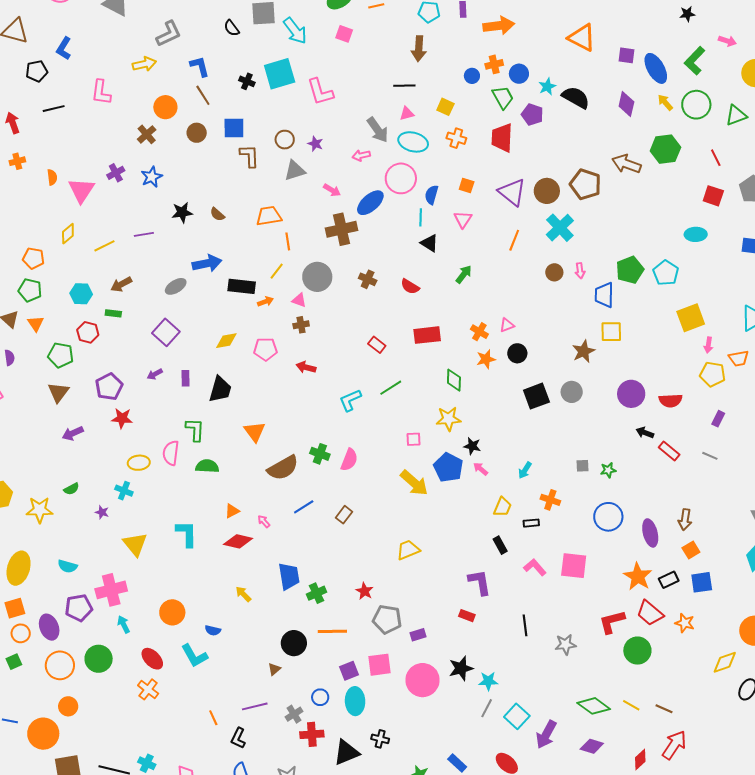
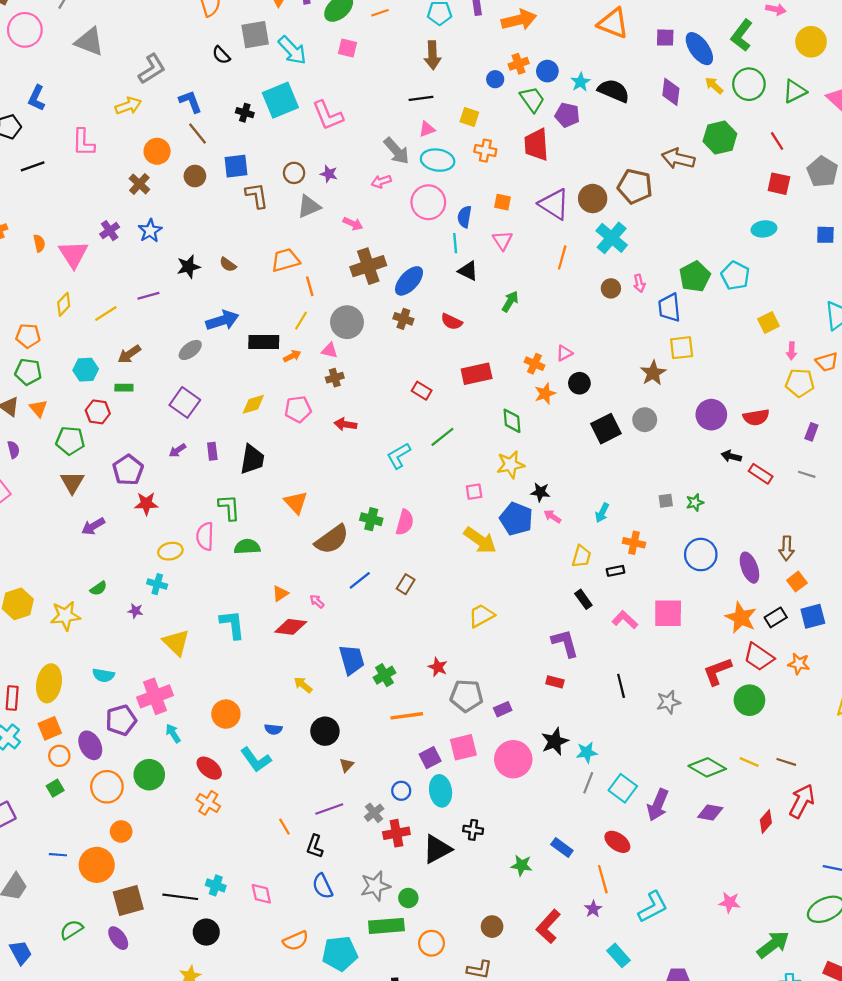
blue ellipse: (370, 203) -> (409, 281), moved
yellow square: (691, 318) -> (768, 323), size x0.7
black circle: (294, 643) -> (325, 731), moved

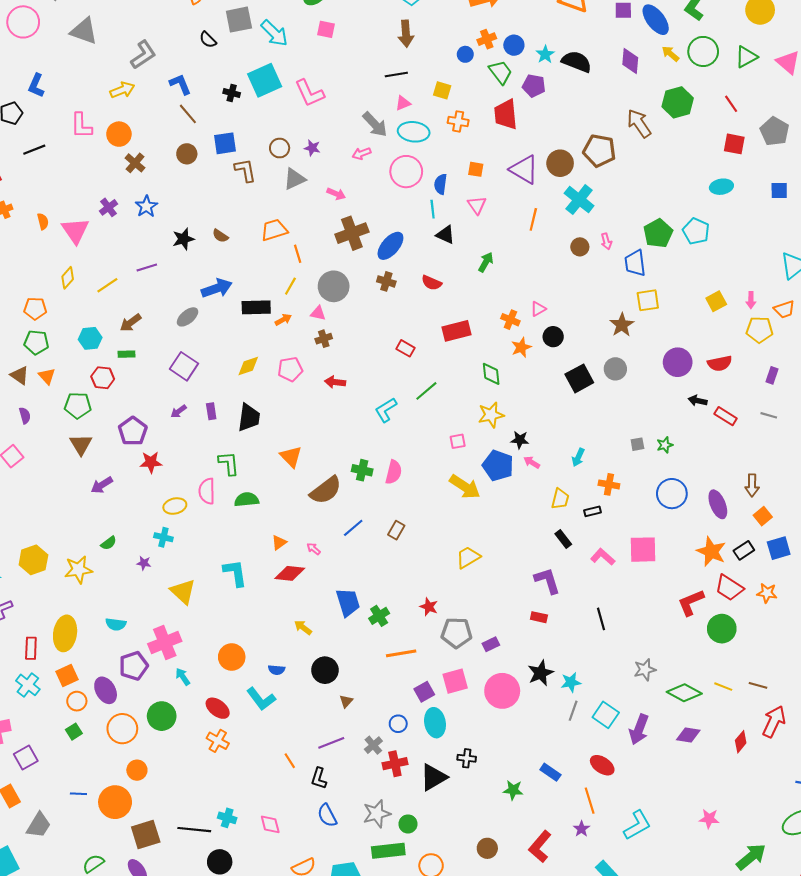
orange circle: (157, 151) -> (119, 134), moved
brown arrow: (678, 159) -> (639, 123), turned 44
yellow square: (768, 323) -> (716, 301), moved
gray star: (668, 702) -> (645, 670), moved

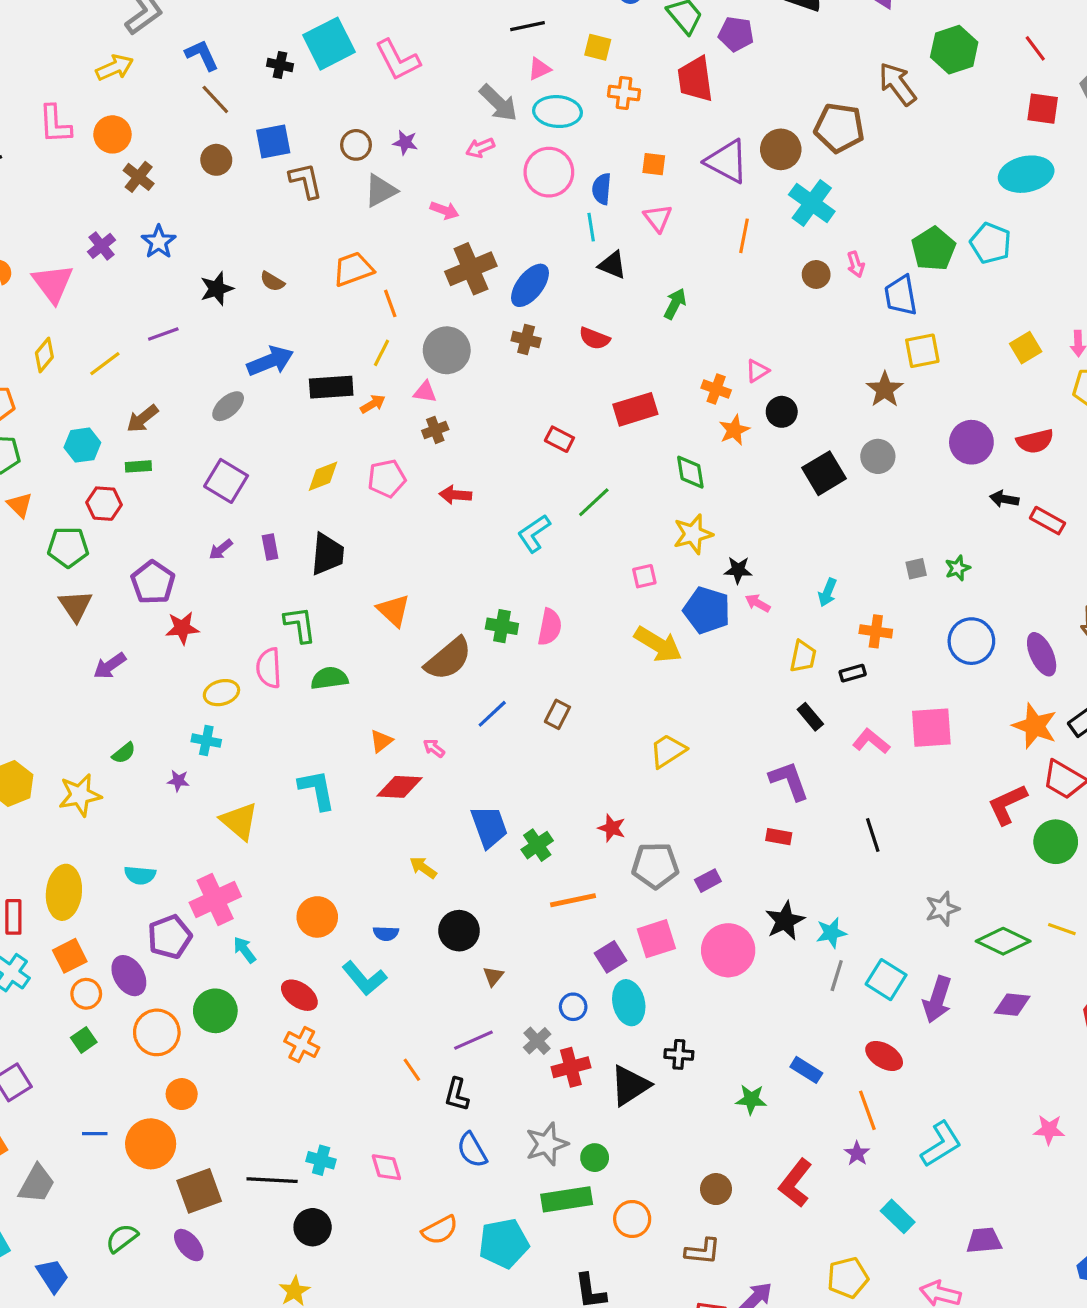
cyan ellipse: (721, 187) -> (1026, 174), size x1.5

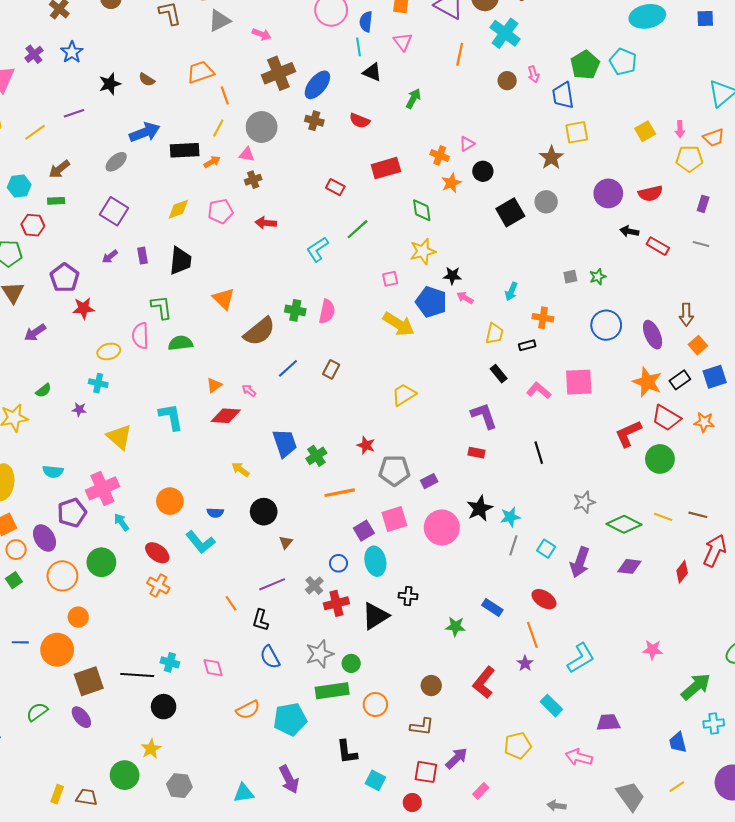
cyan square: (886, 980) -> (546, 549), size x0.7

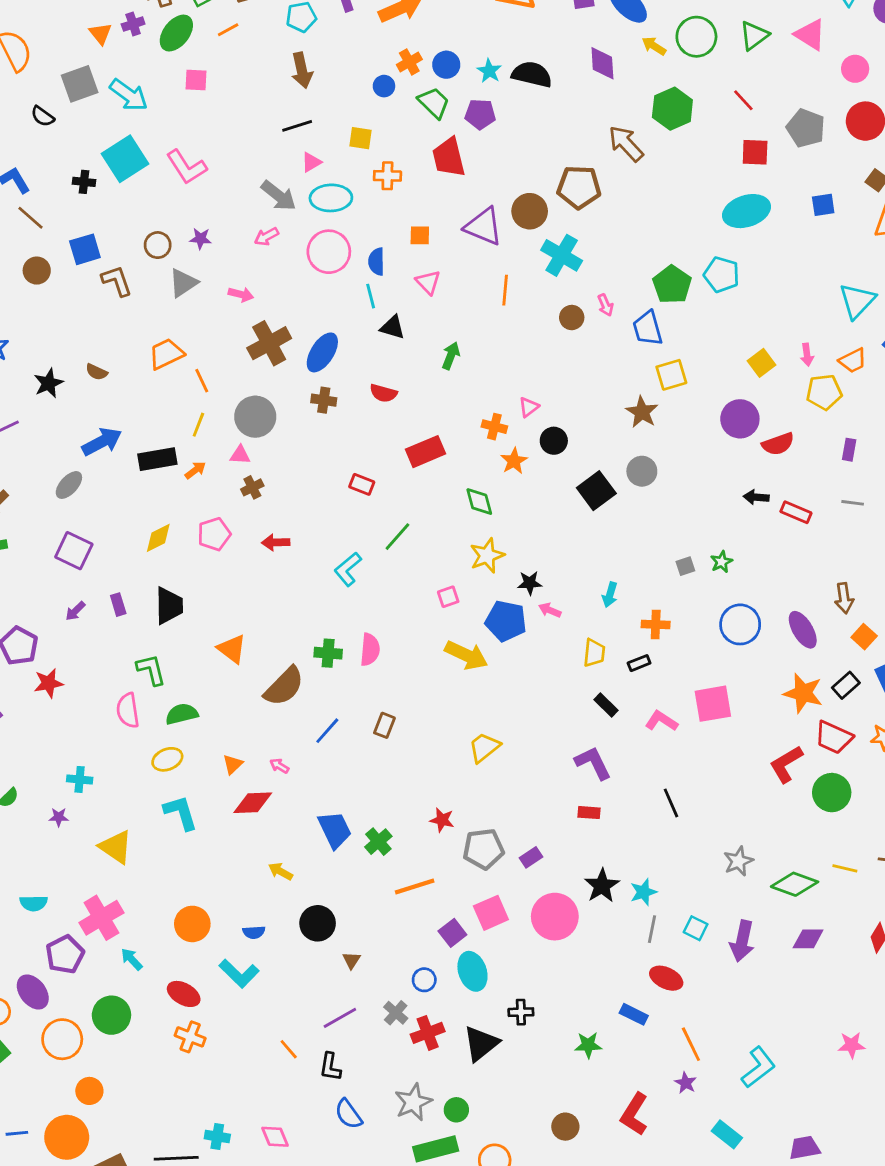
purple circle: (608, 193) -> (740, 419), moved
yellow ellipse: (109, 351) -> (167, 759), moved
red ellipse: (544, 599) -> (666, 978), moved

